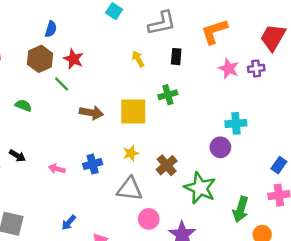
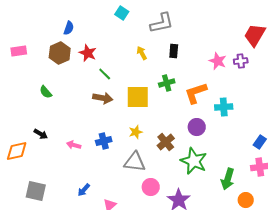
orange L-shape: (214, 31) -> (196, 93), moved
green line: (62, 84) -> (105, 74), moved
green semicircle: (23, 105) -> (46, 92), turned -152
purple circle: (220, 147) -> (197, 127), moved

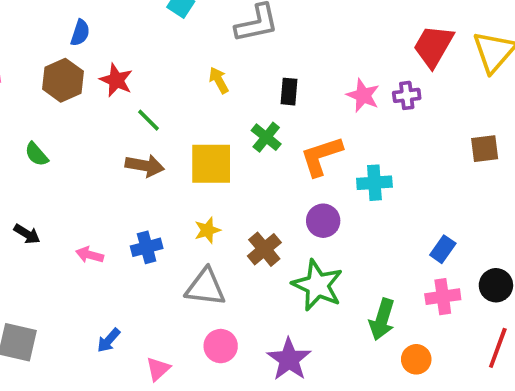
black rectangle: (174, 51) -> (289, 92), moved
green cross: (167, 83) -> (266, 137), turned -35
pink circle: (151, 187) -> (221, 346), moved

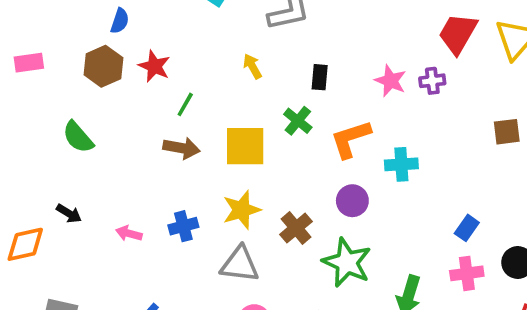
green line: (148, 120) -> (185, 104), turned 75
green semicircle: (36, 154) -> (78, 137), size x1.4
yellow star: (207, 230) -> (242, 210), size x1.5

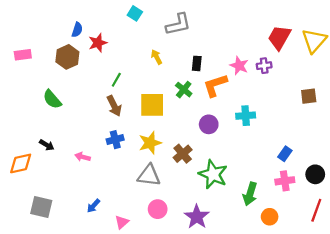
red star: (154, 66) -> (98, 43), moved, turned 30
orange L-shape: (351, 139) -> (215, 85), moved
brown arrow: (182, 148) -> (114, 106), turned 54
purple circle: (352, 201) -> (209, 124), moved
blue cross: (183, 226) -> (115, 140), moved

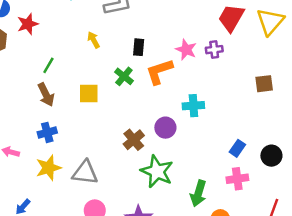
yellow square: (152, 105) -> (89, 93), size x0.7
purple circle: (209, 124) -> (165, 128), moved
yellow star: (150, 143) -> (48, 168), moved
brown cross: (183, 154) -> (134, 140), moved
black circle: (315, 174) -> (271, 156), moved

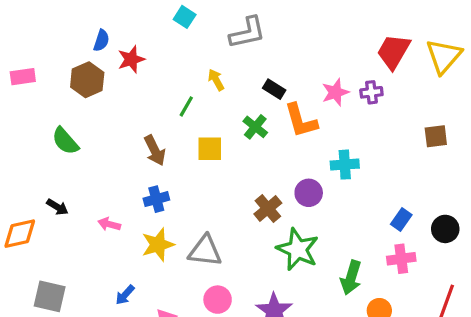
black rectangle: (139, 47) -> (274, 89), turned -63
pink star: (186, 50) -> (335, 92), turned 30
green line: (48, 65) -> (186, 106), moved
orange L-shape: (159, 72) -> (301, 121), turned -88

